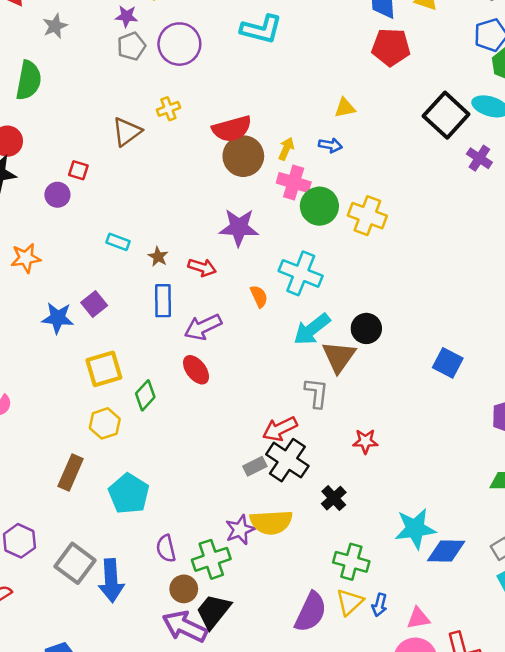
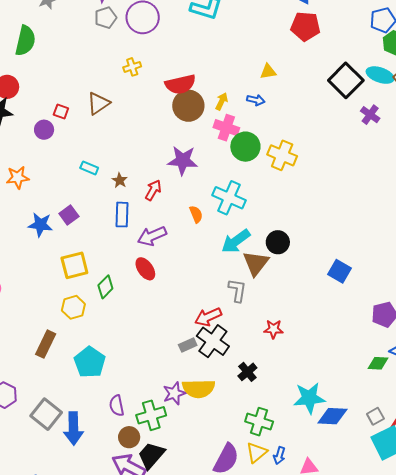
brown triangle: (127, 132) -> (98, 103), moved
red arrow: (202, 267) -> (153, 190), turned -80

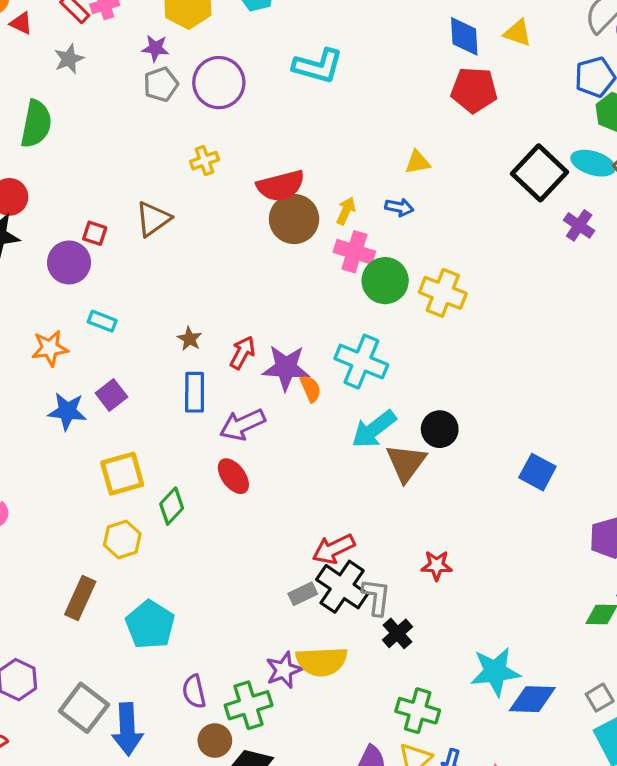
purple circle: (44, 130) -> (69, 262), size x1.4
purple star: (183, 161) -> (286, 368), moved
cyan rectangle: (89, 168) -> (102, 321), moved
orange star: (18, 177) -> (50, 348), moved
gray L-shape: (237, 290) -> (376, 597), moved

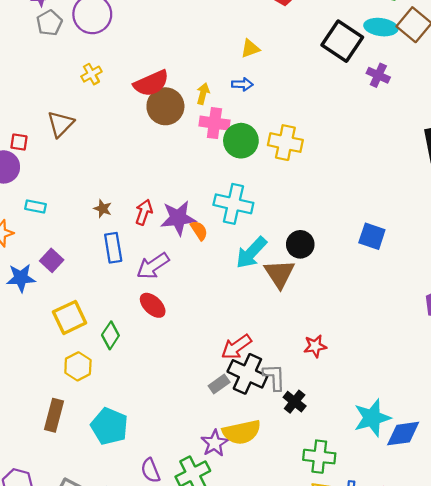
blue square: (537, 472) -> (372, 236), moved

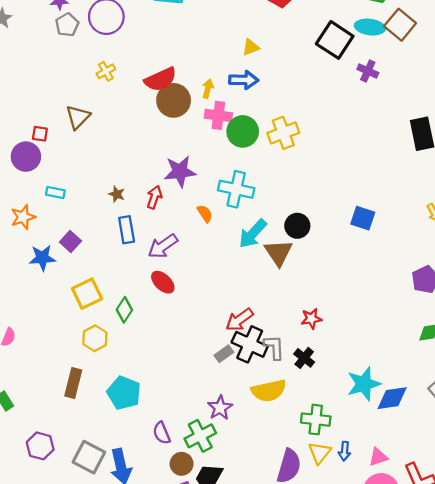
blue arrow: (242, 84) -> (244, 80), size x1.5
yellow cross: (285, 143) -> (283, 133), turned -32
purple star: (178, 218) -> (180, 171), moved
black cross: (295, 402) -> (304, 358), moved
yellow semicircle: (242, 432) -> (269, 391), moved

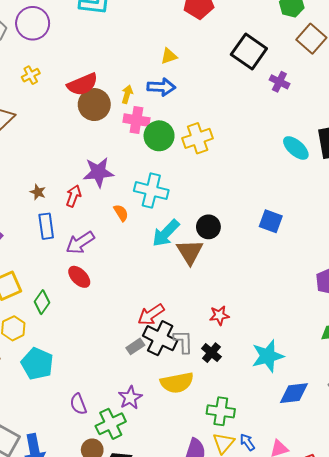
cyan ellipse: (370, 27) -> (296, 148), moved, turned 32
cyan star: (364, 384) -> (268, 356), moved
cyan pentagon: (124, 393) -> (37, 364), moved
purple semicircle: (162, 433) -> (78, 404), moved
blue arrow: (345, 451) -> (247, 442), turned 138

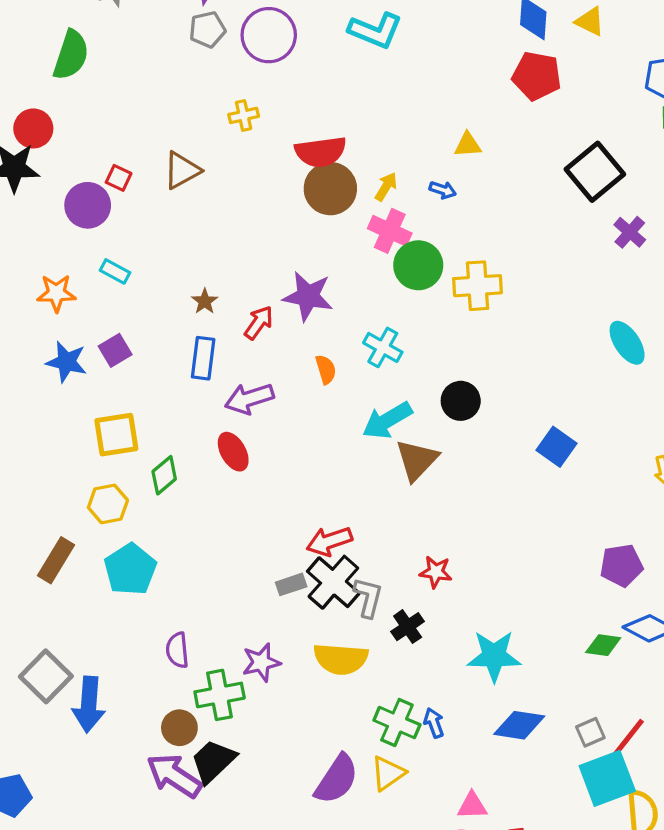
blue arrow: (161, 87) -> (443, 190), size x0.6
cyan cross: (151, 191) -> (383, 347), size x0.7
black circle: (208, 227) -> (461, 401), moved
blue arrow: (247, 442) -> (434, 723), moved

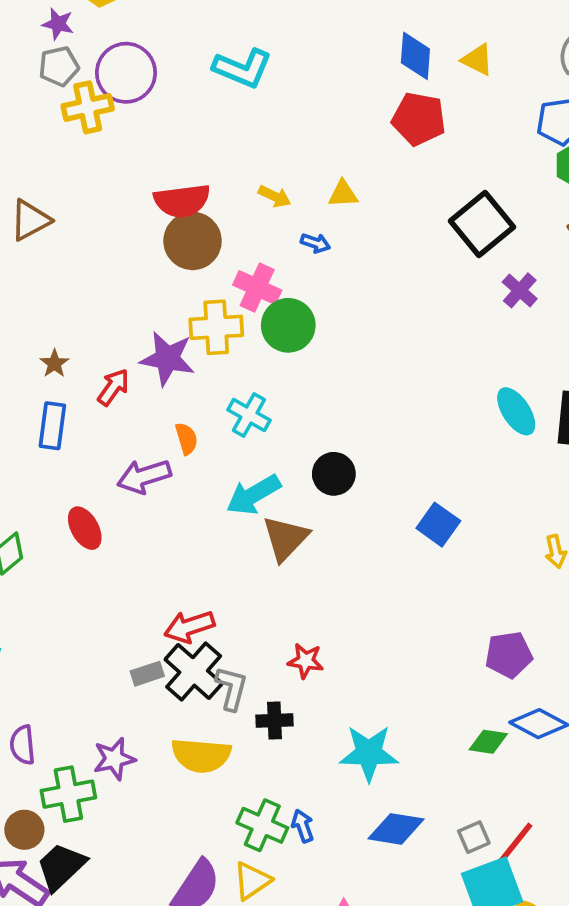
yellow cross: (244, 115) -> (88, 107), moved, size x1.5
yellow arrow: (386, 187) -> (275, 196), moved, turned 84
yellow cross: (477, 286) -> (216, 327), moved
purple arrow: (249, 399) -> (144, 476), moved
black cross: (408, 627) -> (274, 720), turned 32

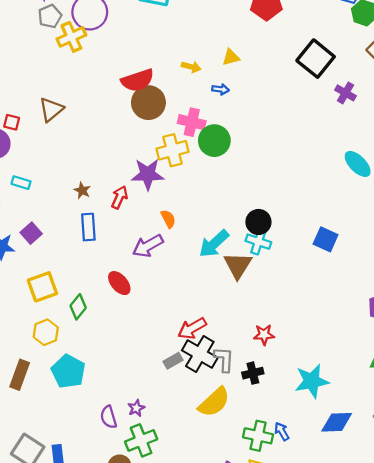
cyan cross: (249, 415) -> (258, 242), moved
yellow semicircle: (201, 755) -> (214, 402), turned -36
purple star: (114, 759) -> (136, 408), moved, size x0.7

